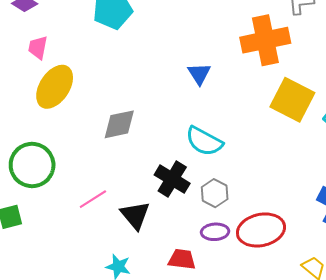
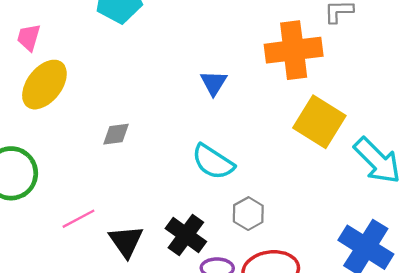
gray diamond: (119, 124) -> (116, 134), size x0.7
black cross: (172, 179) -> (186, 235), moved
gray hexagon: (215, 193) -> (248, 214), moved

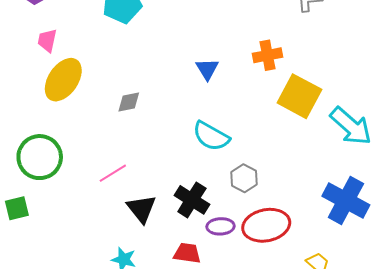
orange cross: (294, 50) -> (267, 55), moved, size x0.6
gray diamond: (116, 134) -> (129, 102), moved
pink line: (79, 219) -> (113, 173), moved

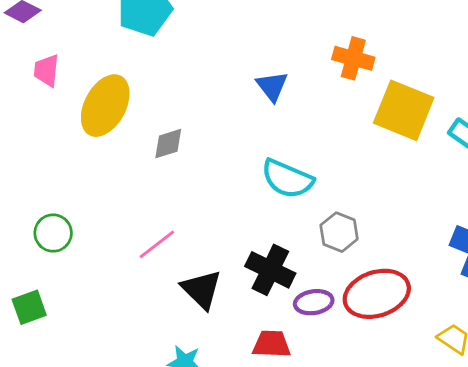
orange cross: (267, 55) -> (353, 58), turned 32
yellow ellipse: (63, 80) -> (105, 106), moved
green circle: (40, 157) -> (53, 233), size x0.6

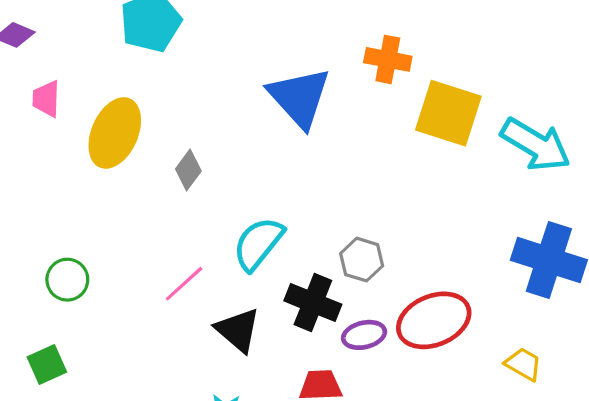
blue triangle: (272, 86) -> (299, 97), size x1.8
gray diamond: (168, 144) -> (188, 170), turned -32
cyan semicircle: (287, 179) -> (258, 244), moved, turned 110
gray hexagon: (339, 232) -> (362, 260), moved

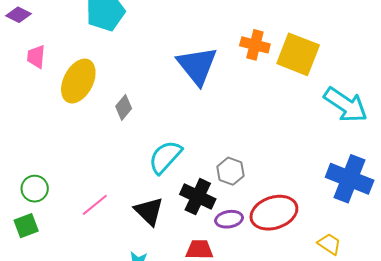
yellow square: (448, 113) -> (298, 54), moved
green circle: (67, 280) -> (35, 189), moved
pink line: (184, 284) -> (95, 205), moved

